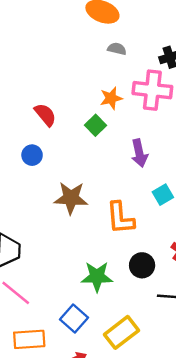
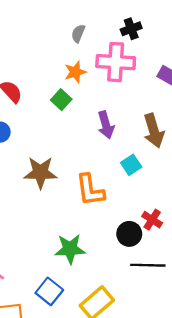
gray semicircle: (117, 49) -> (78, 33), moved, turned -78
black circle: (142, 265) -> (129, 234), moved

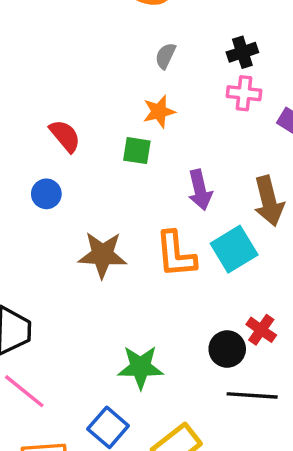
pink cross: (116, 62) -> (244, 93), moved, size x0.6
green square: (61, 100) -> (137, 151), turned -36
cyan square: (131, 165) -> (234, 249), size x1.5
orange L-shape: (90, 190) -> (176, 254), moved

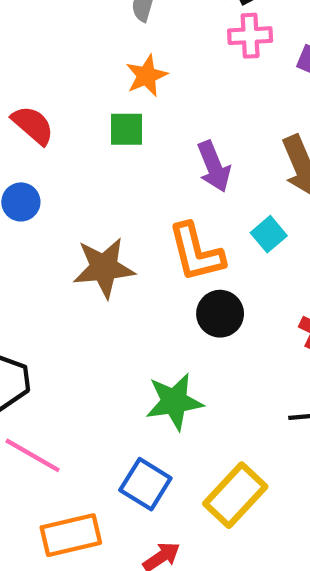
cyan square: (234, 249) -> (269, 234), size x0.6
black circle: (227, 349) -> (220, 314), moved

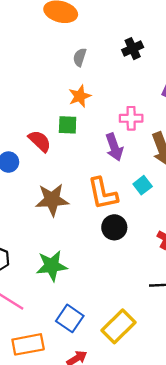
pink cross: (250, 36) -> (131, 118), moved
red semicircle: (33, 125) -> (40, 141), moved
green star: (174, 402) -> (52, 266), moved

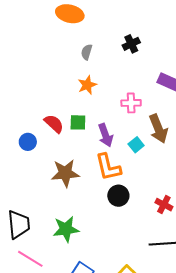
green square: (68, 125) -> (78, 122), moved
purple arrow: (114, 147) -> (106, 135), moved
cyan square: (143, 185) -> (136, 145), moved

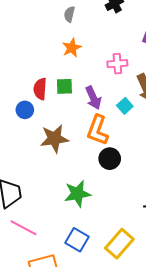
red semicircle: (54, 124) -> (40, 89), turned -125
blue circle: (28, 142) -> (25, 110), moved
orange L-shape: (108, 167) -> (98, 130), turned 36
green star: (66, 229) -> (77, 194), moved

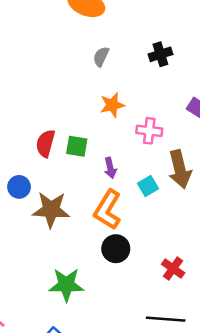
orange star: (72, 48) -> (112, 105), moved
purple arrow: (93, 98) -> (110, 168), size x0.7
blue circle: (25, 110) -> (19, 187), moved

